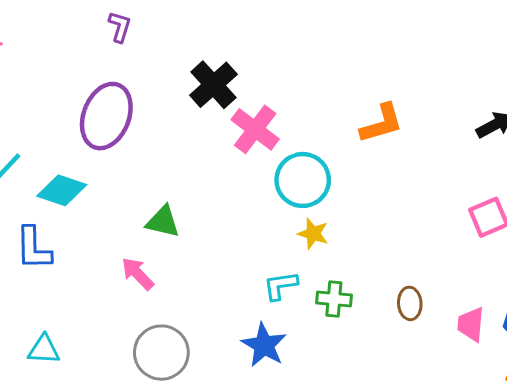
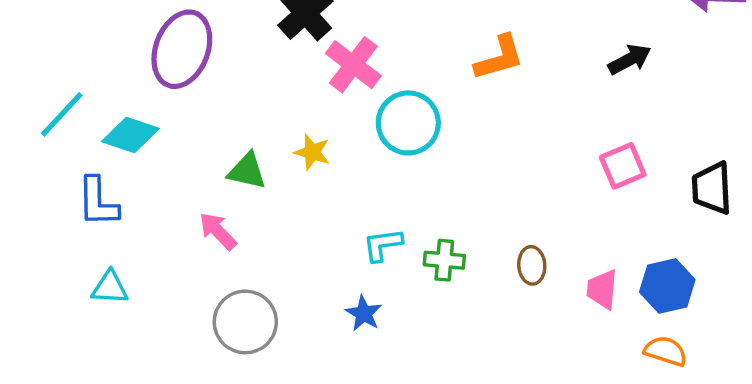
yellow star: (313, 234) -> (312, 152), moved
blue star: (264, 345) -> (364, 313), size x0.7
cyan triangle: (44, 350) -> (110, 288), moved

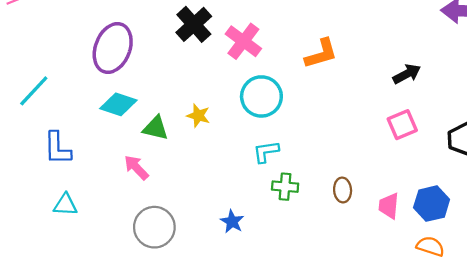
black arrow: (630, 60) -> (407, 74), moved
pink cross: (353, 65) -> (243, 41), moved
cyan diamond: (130, 135) -> (118, 104), moved
cyan L-shape: (383, 245) -> (266, 152), moved

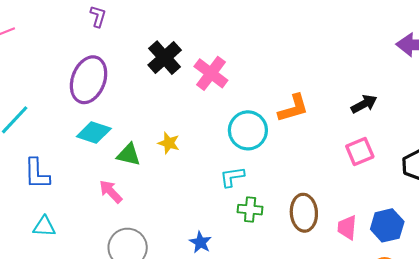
orange L-shape: (321, 54) -> (293, 108), moved
cyan circle: (261, 96) -> (248, 130), moved
brown ellipse: (343, 190) -> (304, 213), size x1.6

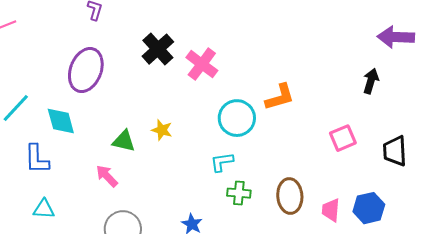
black arrow: (364, 104) -> (371, 81), moved, turned -45
cyan diamond: (94, 132) -> (61, 121), moved, turned 56

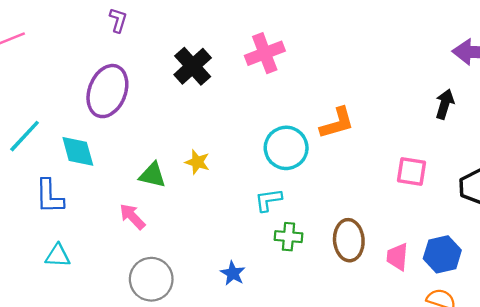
pink cross: (202, 64) -> (265, 53), moved, turned 32
pink square: (343, 138) -> (412, 172), turned 32

